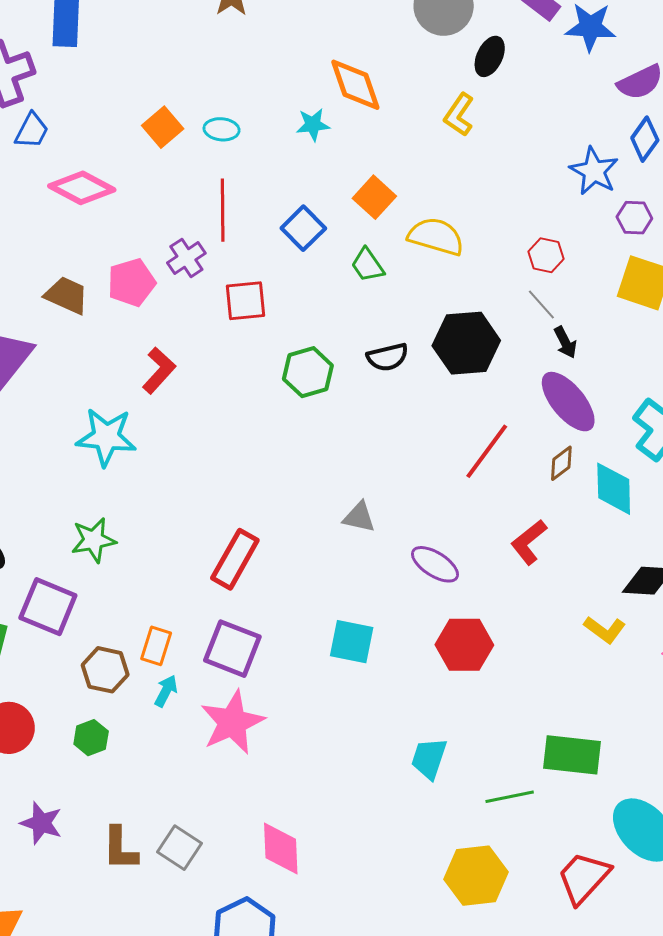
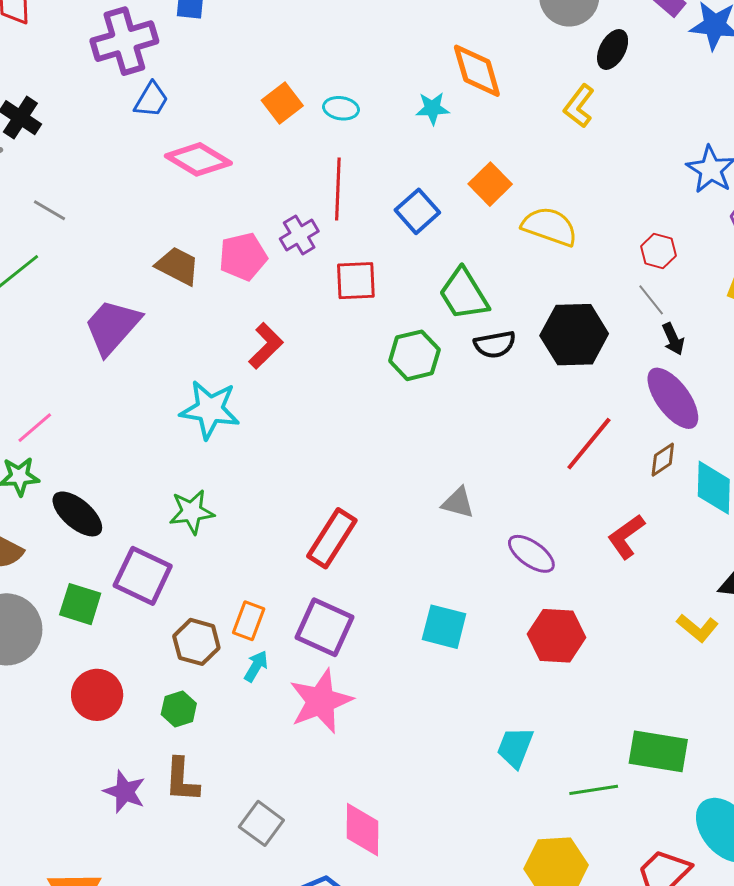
green trapezoid: (367, 265) -> (464, 294), moved, size x1.5
brown L-shape: (120, 849) -> (182, 780), moved

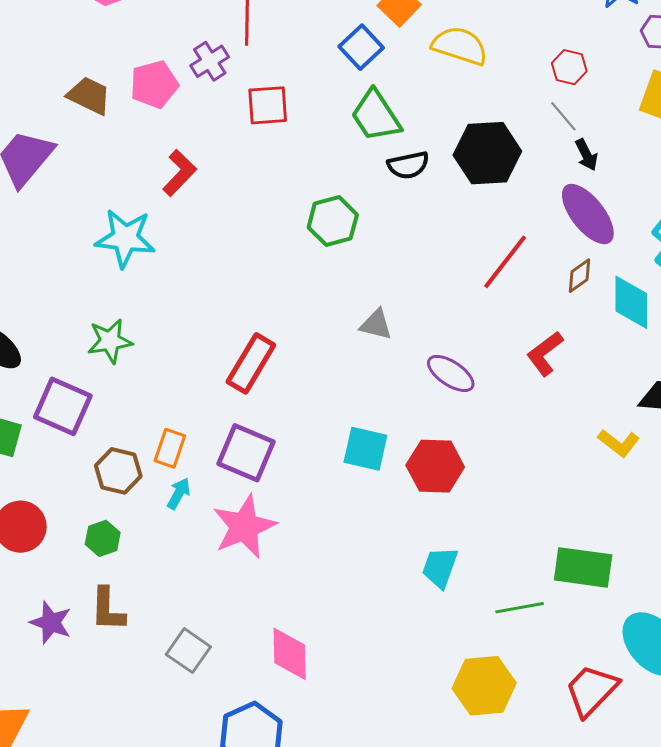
blue square: (417, 211) -> (361, 47), moved
green hexagon: (414, 355) -> (333, 221), moved
red hexagon: (557, 636) -> (435, 466), moved

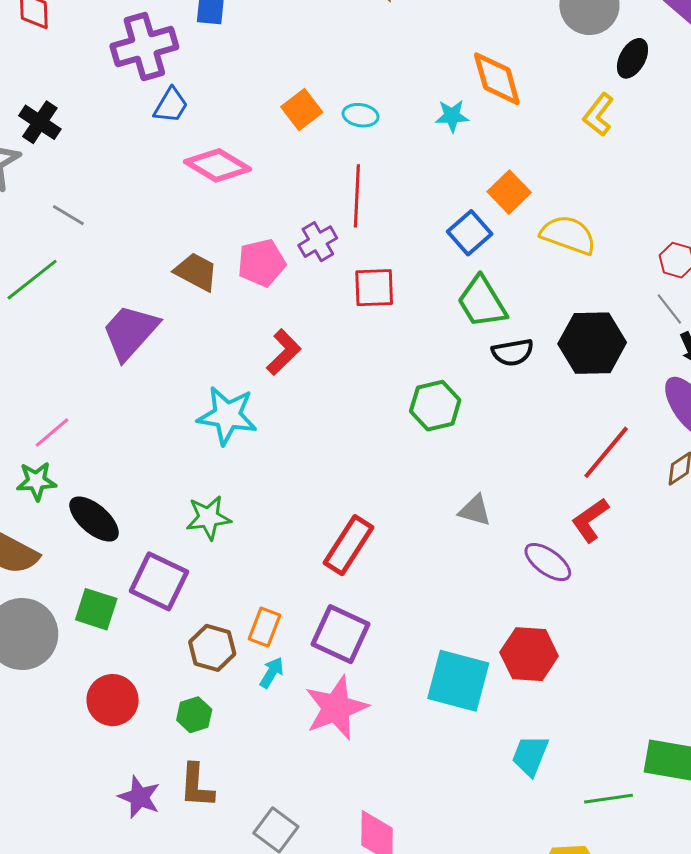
red L-shape: (545, 354) -> (590, 520), moved
cyan square: (365, 449) -> (458, 681), moved, size x1.4

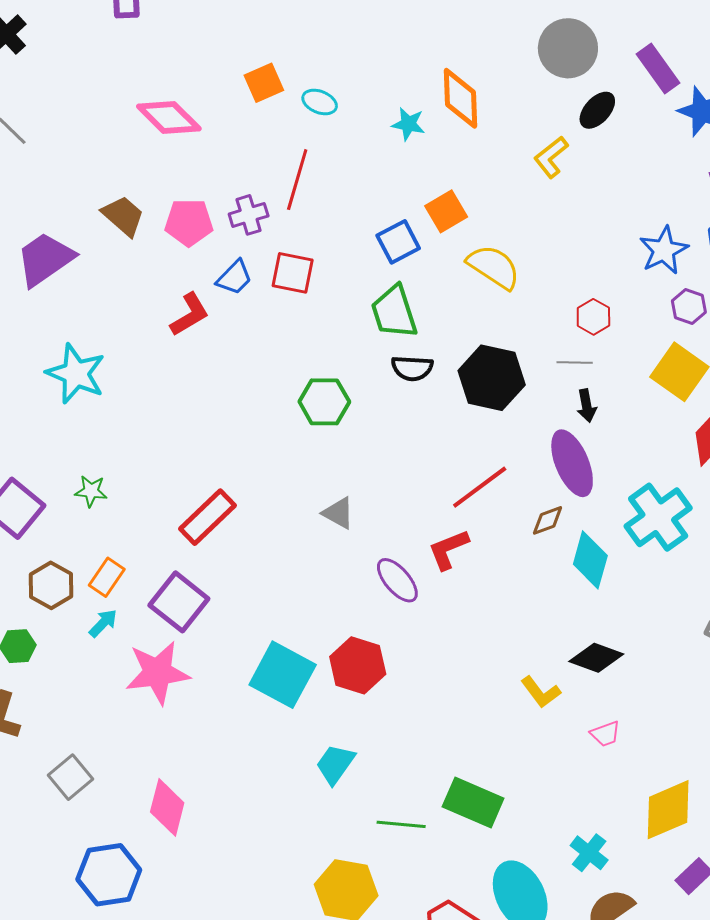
blue trapezoid: (171, 105) -> (234, 278), moved
gray line: (669, 309) -> (575, 363), turned -64
cyan star: (227, 416) -> (76, 374), moved
green star: (208, 518) -> (91, 491), moved, size x0.7

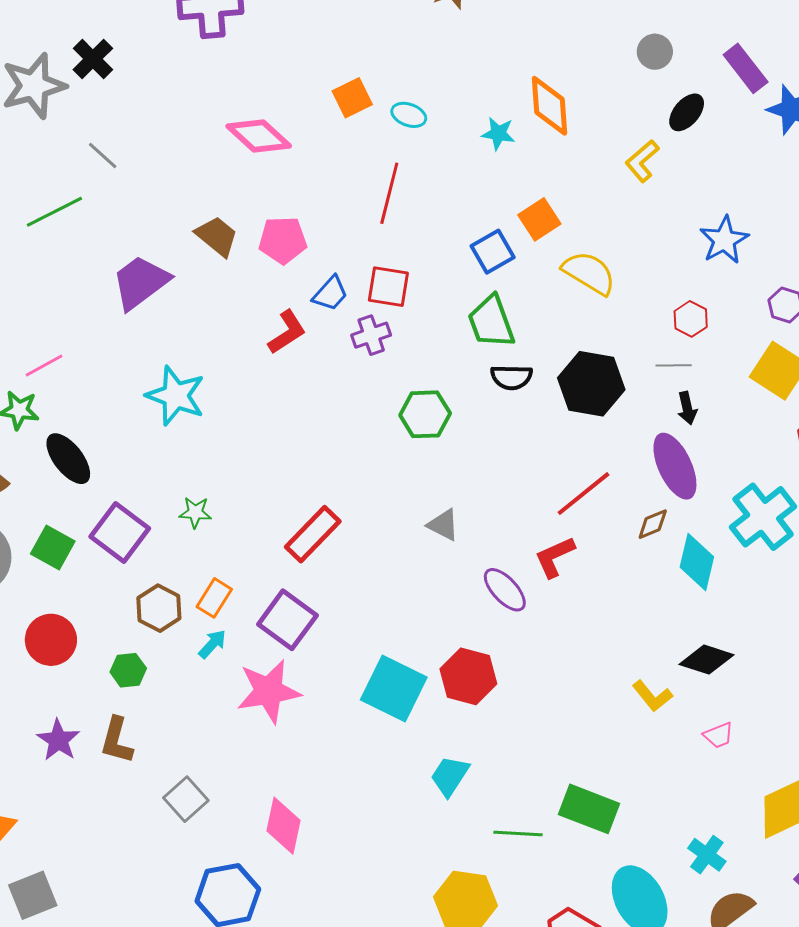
gray circle: (568, 48) -> (655, 52), size x0.6
purple cross: (249, 215) -> (371, 335), moved
blue star: (664, 250) -> (724, 240), moved

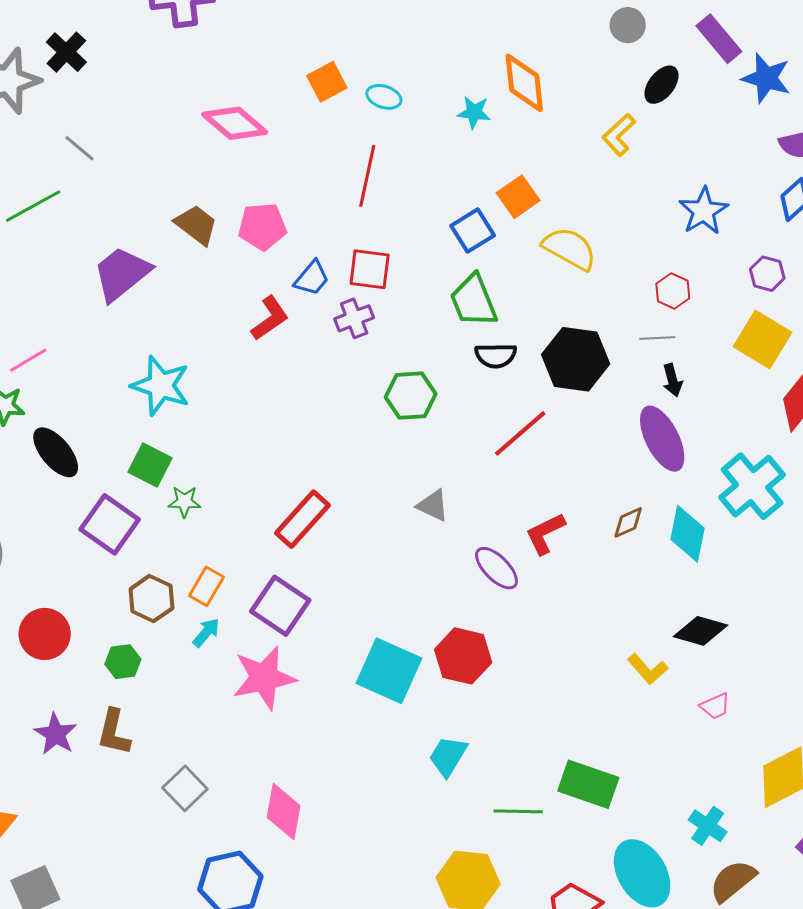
red line: (583, 494) -> (520, 433), moved
brown diamond: (653, 524) -> (628, 522), moved
green square: (53, 547) -> (150, 465), moved

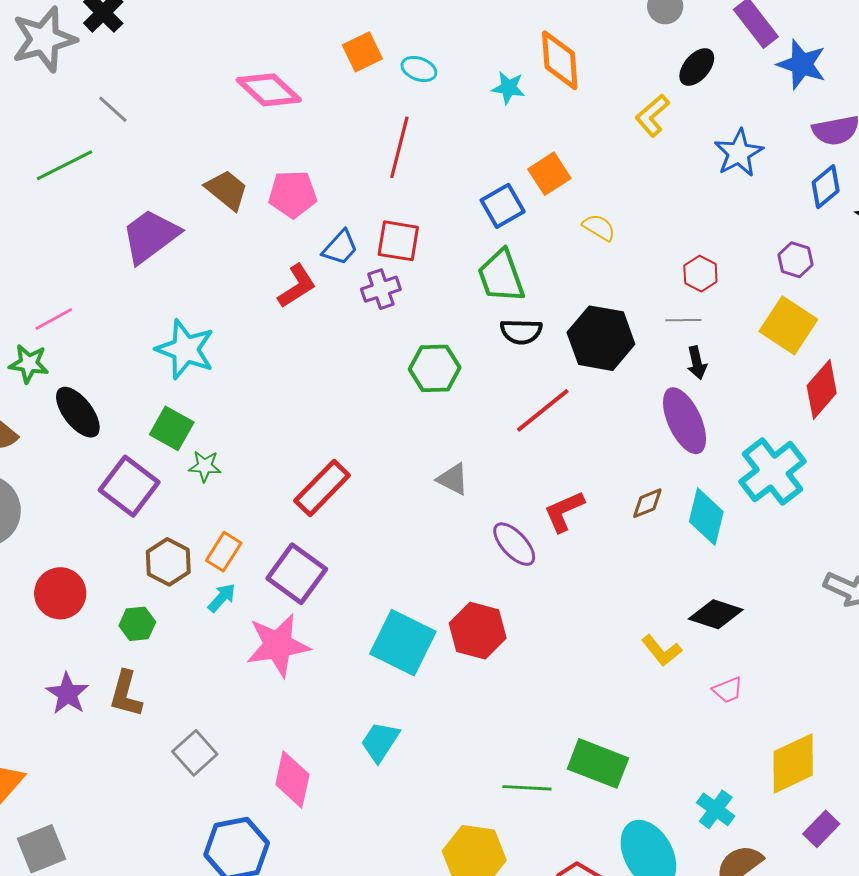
blue star: (704, 211) -> (739, 153), moved
yellow semicircle: (570, 249) -> (599, 227), size x0.6
cyan trapezoid: (448, 756) -> (380, 742), moved

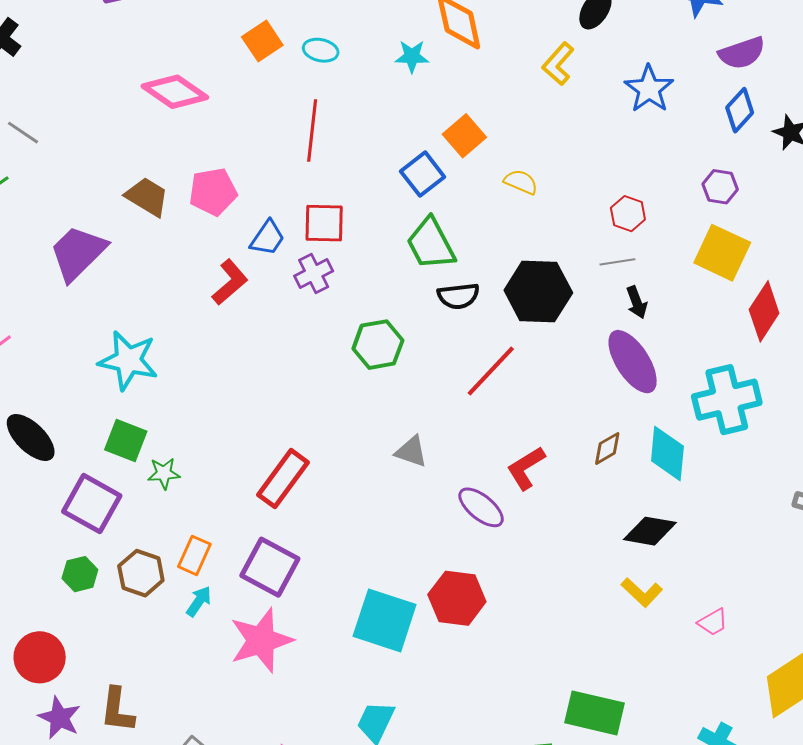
cyan cross: (773, 472) -> (727, 400), turned 32
red circle: (60, 593) -> (40, 657), moved
black diamond: (716, 614) -> (650, 531), moved
green hexagon: (137, 624) -> (80, 574), moved

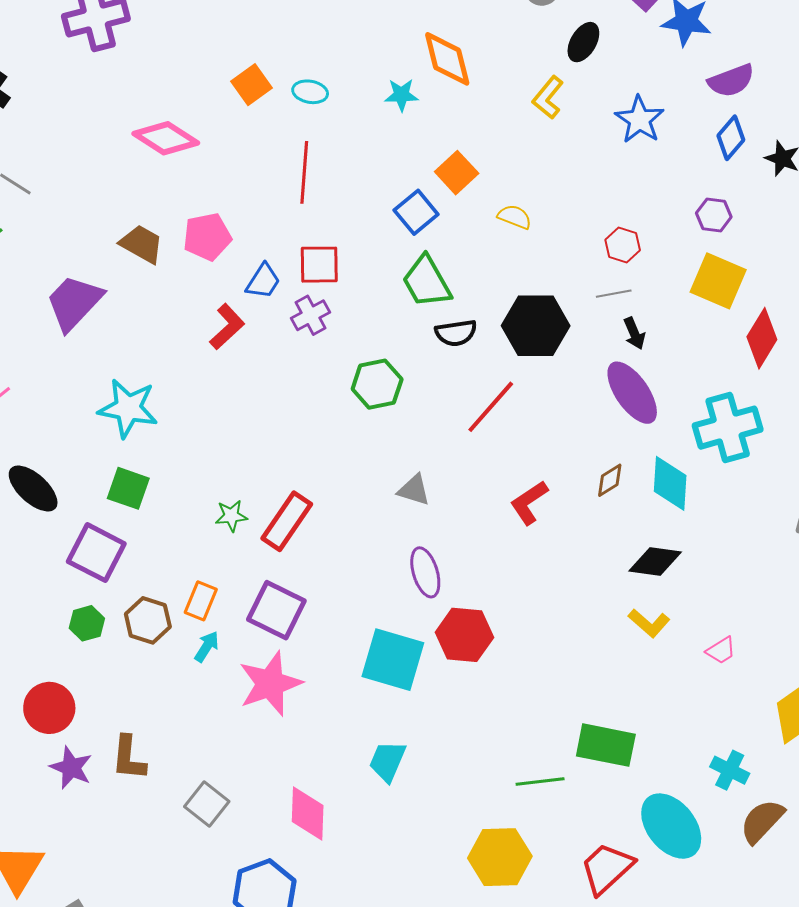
green star: (164, 473) -> (231, 516), moved
purple ellipse: (481, 507) -> (425, 572), moved, turned 36

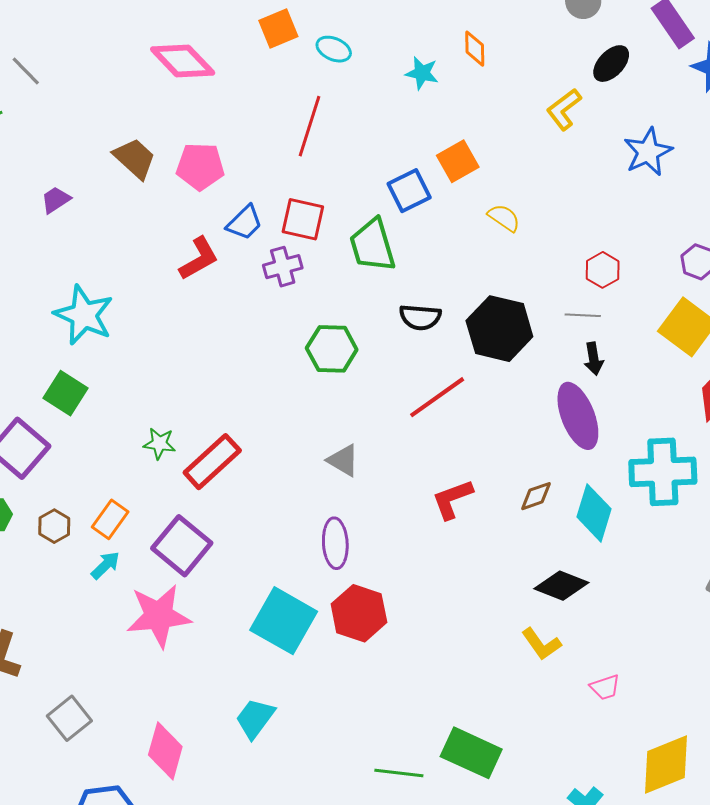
orange diamond: (447, 59) -> (475, 49), size x0.6
green trapezoid: (427, 282) -> (373, 245), moved
purple trapezoid: (74, 302) -> (56, 200), size x0.5
brown hexagon: (148, 620) -> (54, 526), size x0.7

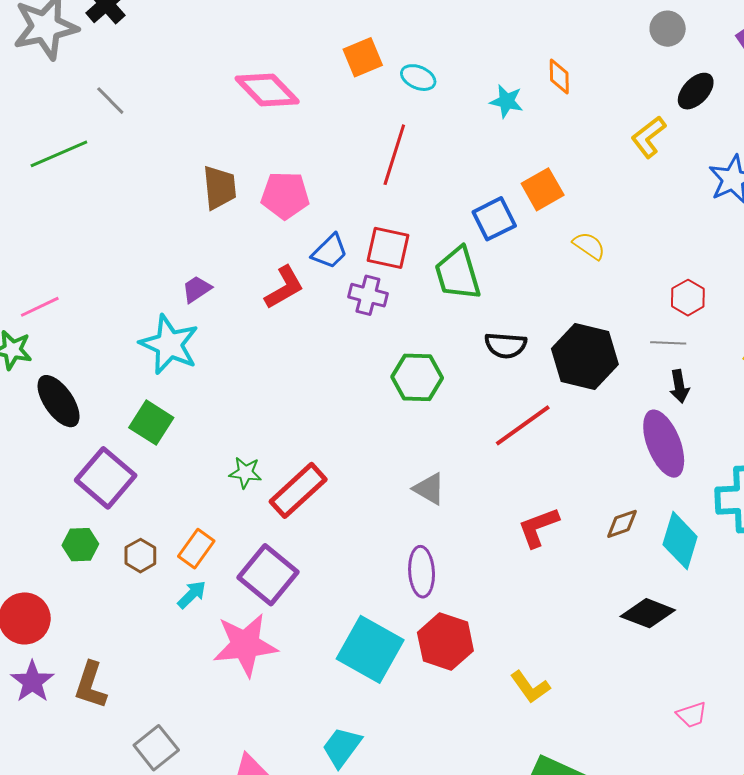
brown trapezoid: (135, 158) -> (220, 188), turned 42
purple trapezoid: (56, 200) -> (197, 289), moved
purple cross: (283, 267) -> (368, 295), turned 30
yellow L-shape: (541, 644) -> (530, 687), moved

